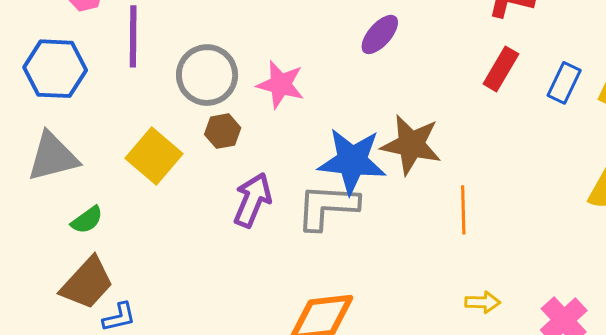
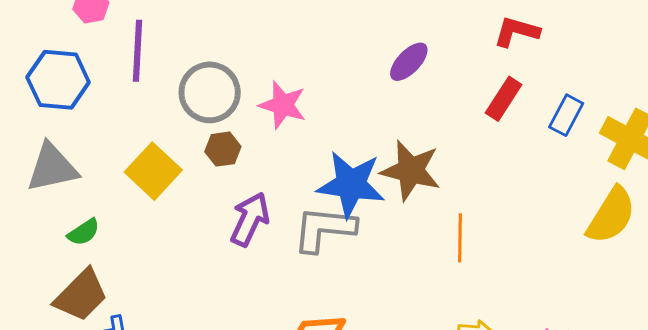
purple ellipse: (380, 34) -> (409, 62), moved

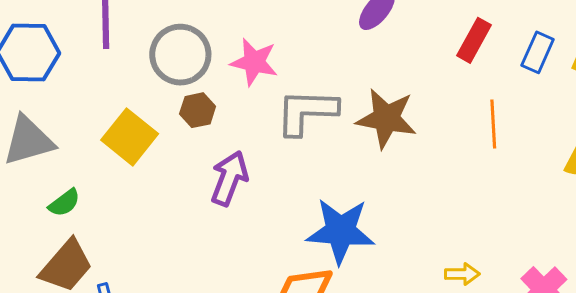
blue star: (351, 184) -> (341, 231), moved
gray L-shape: (324, 229) -> (307, 112), moved
orange line: (460, 238) -> (493, 124), moved

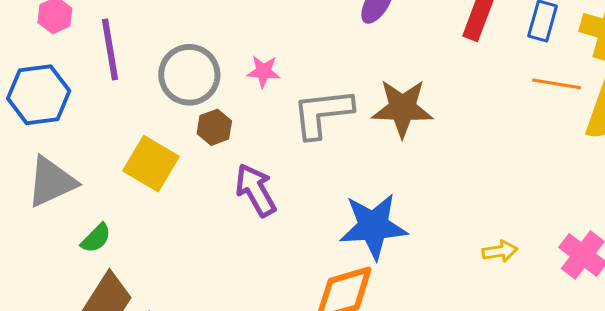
pink star: (254, 62) -> (263, 71), size x0.7
orange line: (493, 124) -> (557, 84), moved, turned -69
purple arrow: (229, 178) -> (256, 190), turned -42

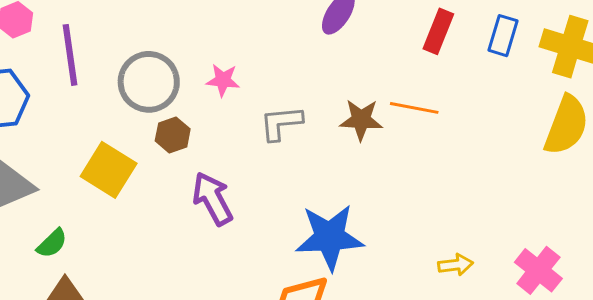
orange line: (557, 84) -> (414, 108), moved
brown star: (402, 108) -> (361, 120), size x0.7
gray L-shape: (322, 113) -> (281, 123), size x0.7

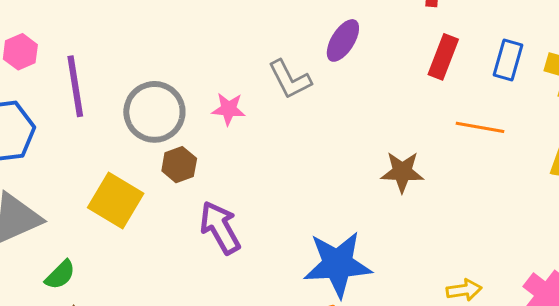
orange line: (414, 108) -> (480, 127), moved
brown star: (361, 120) -> (402, 172), moved
gray L-shape: (281, 123) -> (290, 79), moved, turned -111

